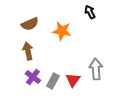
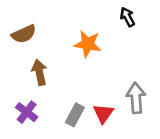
brown semicircle: (30, 24) -> (24, 34), moved
purple cross: (33, 77) -> (27, 112), moved

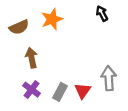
orange star: (88, 44) -> (52, 19), moved, turned -30
purple cross: (27, 112) -> (32, 90), moved

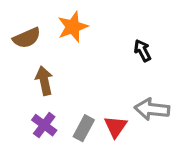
black arrow: (102, 13) -> (142, 51), moved
gray arrow: (109, 78) -> (152, 109), turned -80

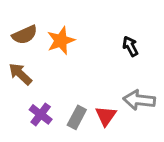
orange star: (73, 27) -> (61, 41), moved
brown arrow: (44, 81) -> (20, 74), moved, turned -35

